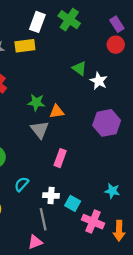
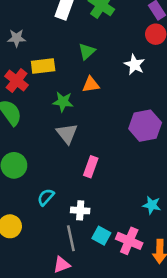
yellow rectangle: (25, 46) -> (43, 66), moved
green triangle: (79, 68) -> (87, 51), moved, turned 42
white star: (99, 81) -> (135, 65), moved
orange triangle: (57, 112) -> (91, 85), moved
cyan square: (73, 203) -> (101, 236), moved

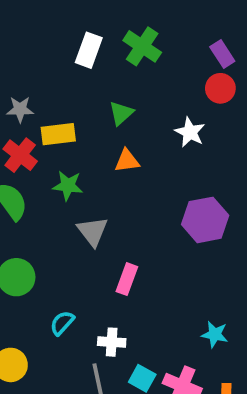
gray star: (17, 38) -> (20, 109), moved
green star: (63, 102) -> (68, 186), moved

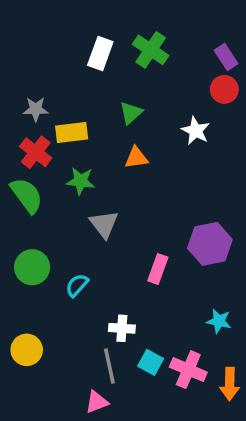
purple hexagon: (205, 220) -> (210, 244), moved
pink rectangle: (127, 279) -> (158, 269), moved
cyan semicircle: (62, 323) -> (77, 285), moved

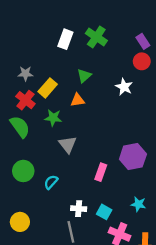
yellow rectangle: (72, 133) -> (48, 88), turned -42
orange triangle: (136, 158) -> (78, 100), moved
cyan square: (151, 362) -> (104, 212), moved

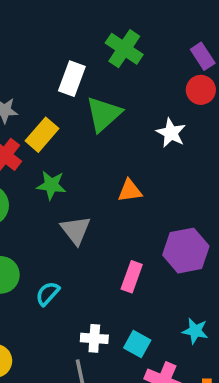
white rectangle: (65, 39) -> (72, 79), moved
green triangle: (84, 76) -> (104, 114), size x1.5
orange triangle: (78, 100) -> (130, 191), moved

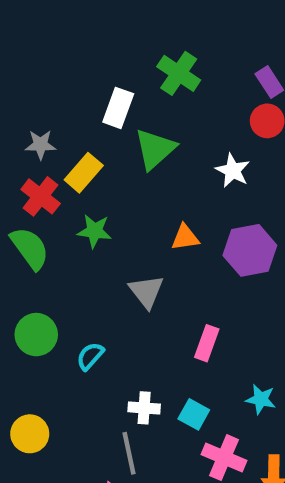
gray triangle: (76, 230) -> (146, 291), moved
purple hexagon: (186, 251) -> (250, 250), moved
pink rectangle: (132, 277) -> (207, 343), moved

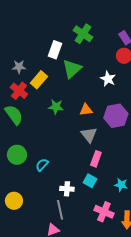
green star: (94, 231) -> (56, 107), moved
gray triangle: (146, 291) -> (89, 135), moved
cyan square: (194, 414) -> (90, 181), moved

